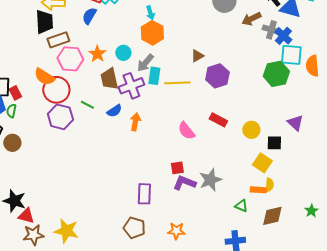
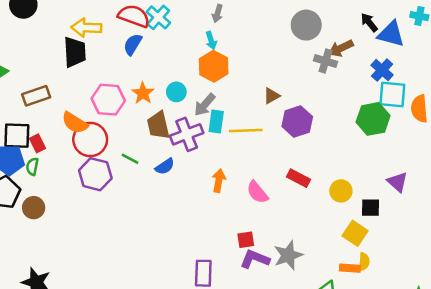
gray cross: (271, 30) -> (325, 61), moved
brown rectangle: (58, 40) -> (36, 96), moved
orange arrow: (135, 122) -> (219, 181), moved

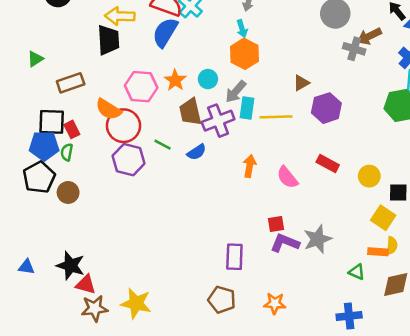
blue semicircle: (133, 44) -> (165, 32), size x1.4

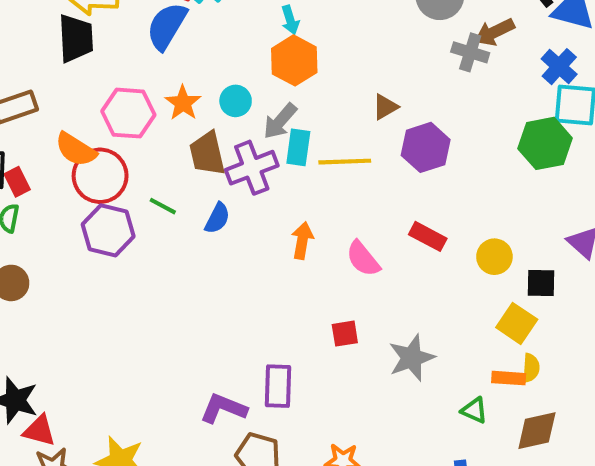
blue semicircle: (197, 152) -> (217, 218), turned -30
purple L-shape: (285, 243) -> (223, 408), moved

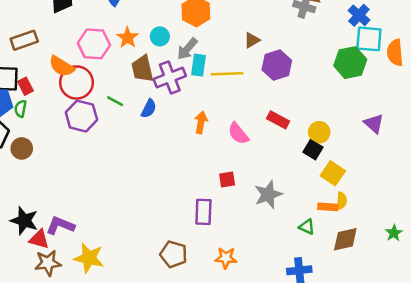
black square: (541, 283) -> (313, 150), moved, turned 30
purple rectangle: (278, 386) -> (203, 212), moved
purple L-shape: (223, 408) -> (60, 226), moved

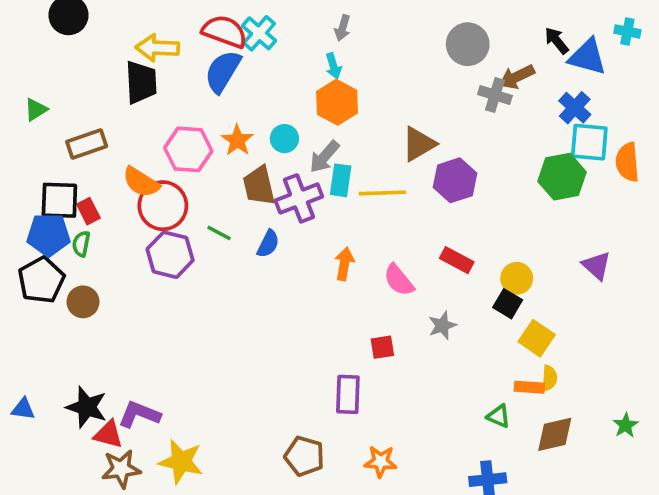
brown triangle: (252, 40) -> (419, 144), size x1.5
gray star: (268, 194) -> (442, 325), moved, size x0.7

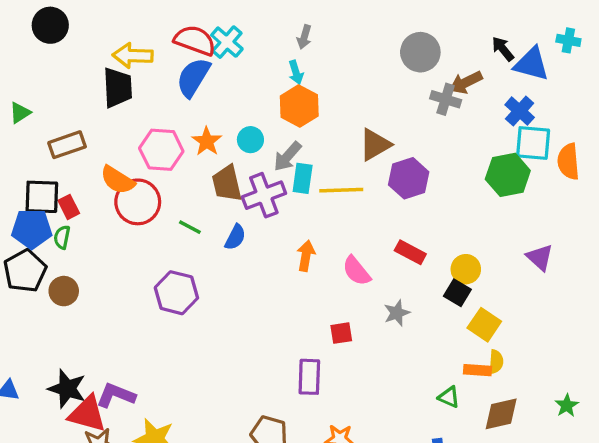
purple hexagon: (170, 255) -> (176, 293), moved
red triangle: (108, 434) -> (87, 414), size x1.4

